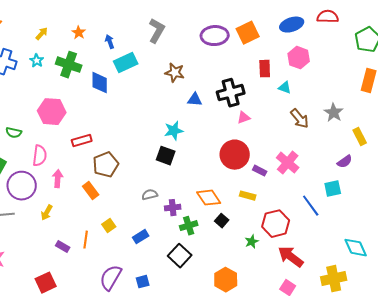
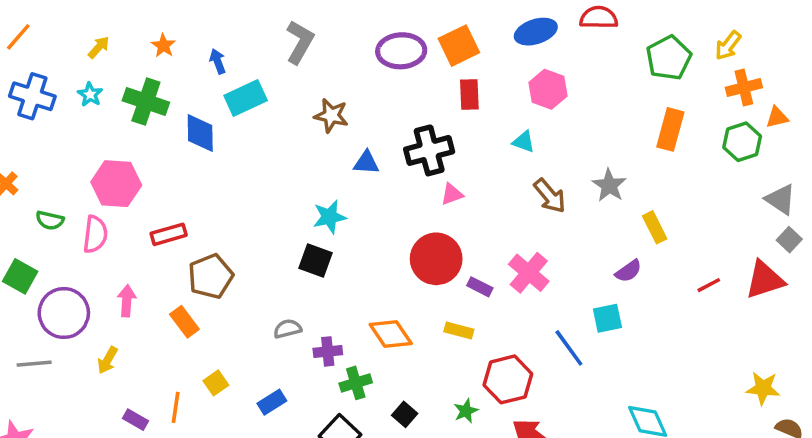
red rectangle: (265, 69) -> (469, 95), moved
pink semicircle: (40, 156) -> (95, 234), moved
black square: (222, 221) -> (405, 414), moved

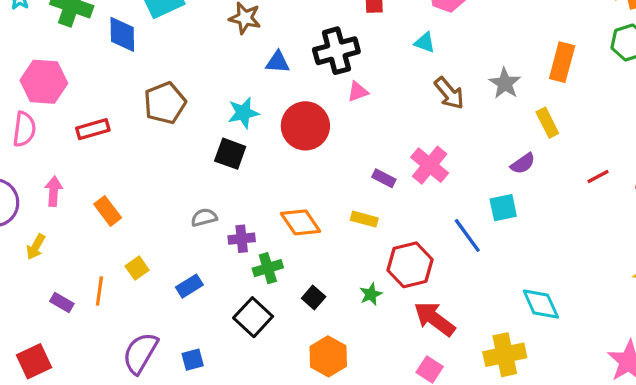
orange rectangle: (670, 129) -> (562, 62), moved
red circle: (436, 259) -> (305, 126), moved
brown pentagon: (211, 276) -> (165, 103), moved

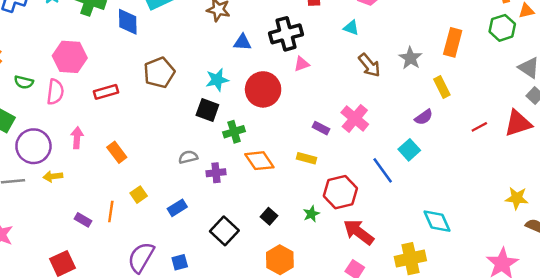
cyan square: (503, 208) -> (409, 150), turned -30
yellow arrow: (36, 247) -> (53, 176), moved, turned 54
green cross: (268, 268) -> (234, 132), moved

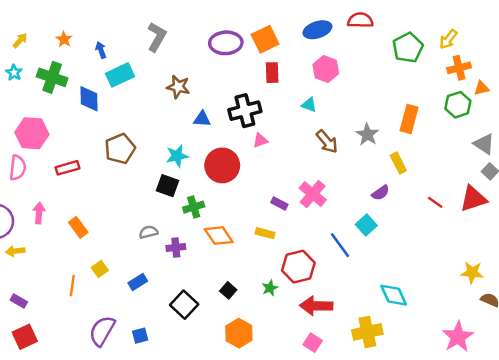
red line: (479, 127) -> (435, 202), turned 63
purple rectangle: (83, 220) -> (19, 301), moved
red arrow: (358, 232) -> (316, 306), turned -36

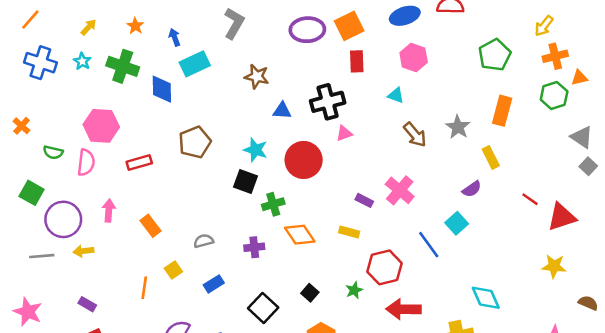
green pentagon: (408, 48) -> (495, 55), moved
cyan star: (177, 156) -> (256, 150), turned 30
red triangle: (473, 199) -> (562, 217), moved
gray semicircle: (148, 232) -> (204, 241), moved
yellow star: (472, 272) -> (554, 266), moved

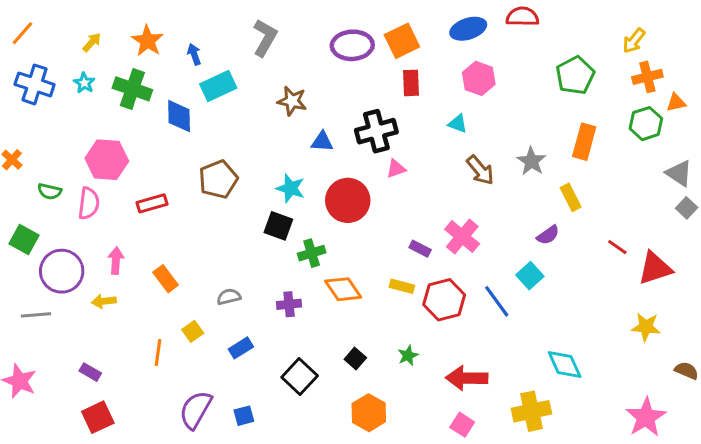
orange star: (135, 26) -> (147, 41), size x1.5
yellow arrow: (83, 251) -> (104, 301), moved
red hexagon: (385, 267) -> (444, 300), moved

